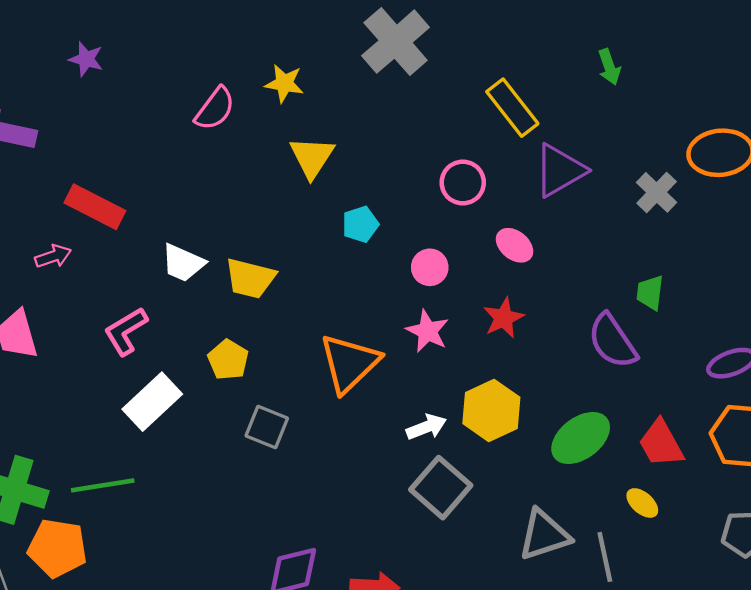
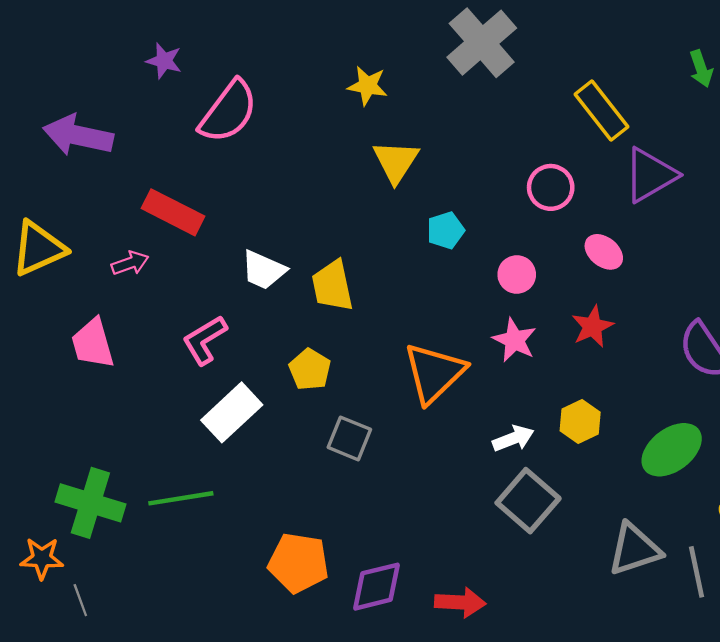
pink semicircle: (215, 109) -> (228, 112), moved, size x1.4
yellow trapezoid: (250, 278) -> (332, 286), turned 64
yellow hexagon: (491, 410) -> (580, 421), size x0.7
orange pentagon: (57, 548) -> (299, 563), moved

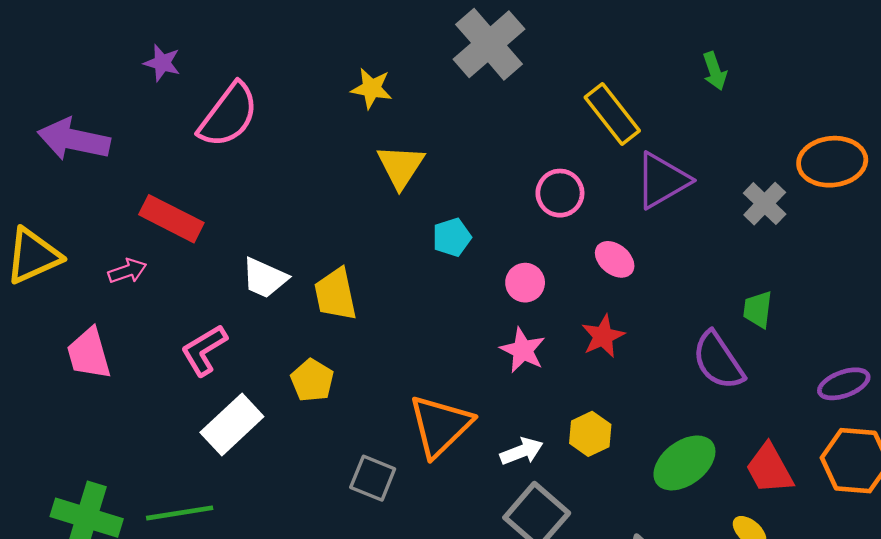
orange triangle: (434, 373) -> (440, 426), moved
gray square: (349, 438) -> (373, 478), moved

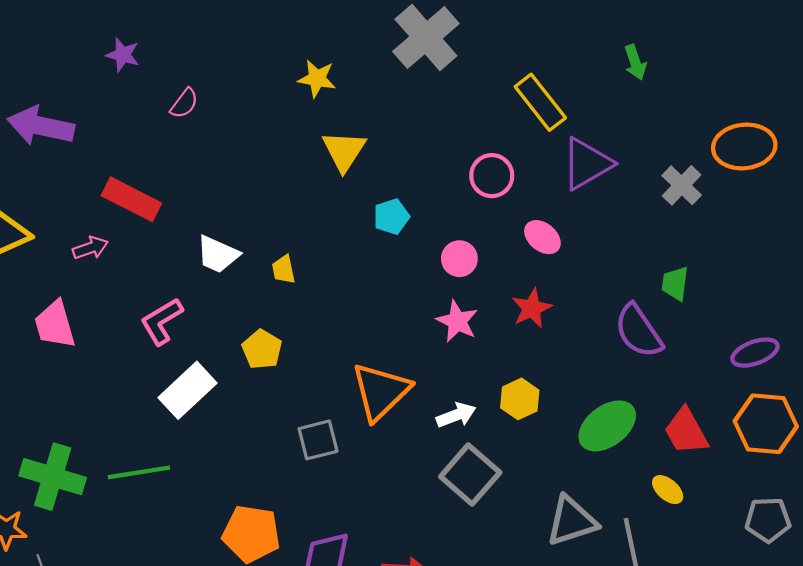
pink semicircle: (228, 115) -> (184, 103), size x0.5
yellow trapezoid: (335, 294) -> (284, 269), size x0.6
gray square: (373, 478) -> (318, 440), turned -36

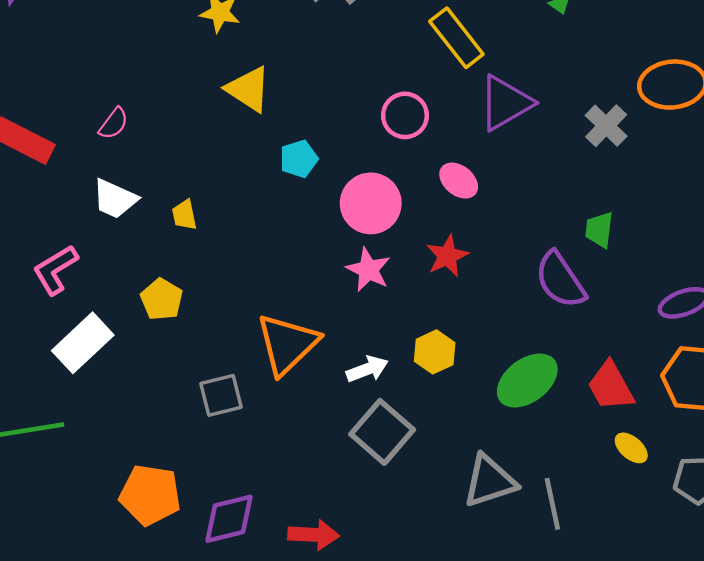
pink semicircle: (184, 103) -> (114, 123), moved
yellow triangle: (344, 151) -> (248, 89), turned -30
pink circle: (459, 259) -> (371, 203), size x1.6
yellow ellipse: (668, 490) -> (631, 448), moved

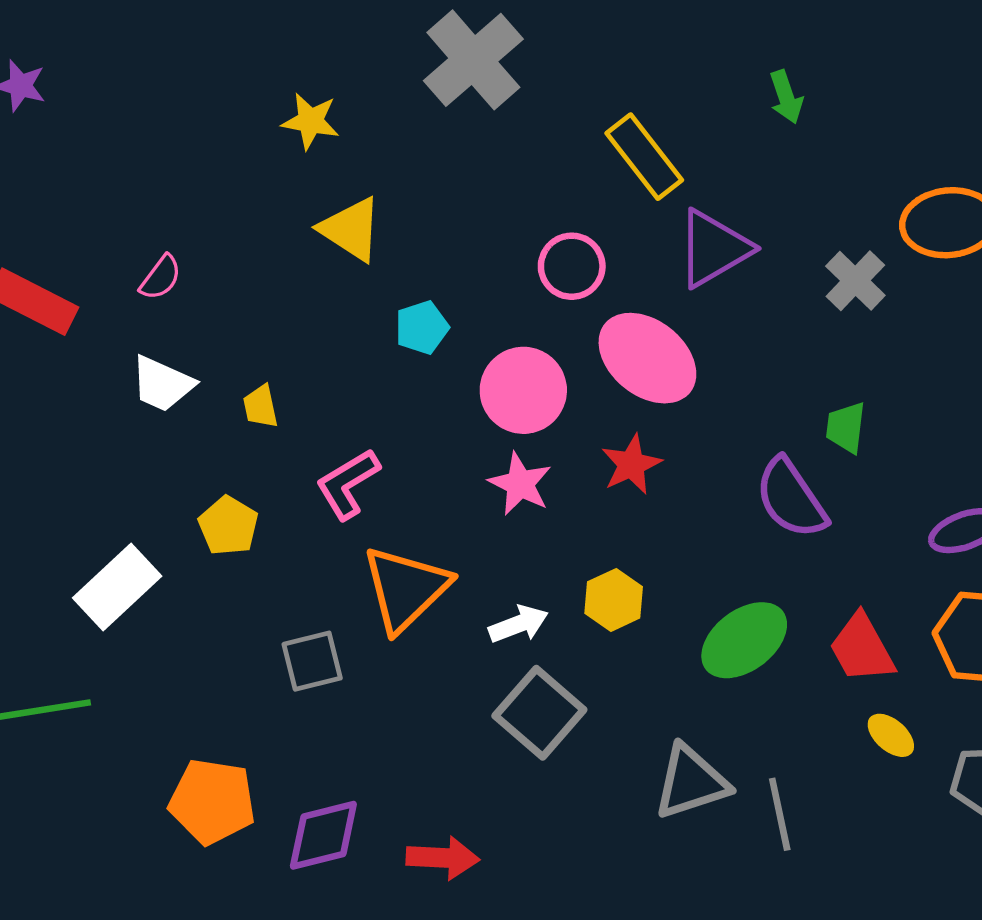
pink ellipse: (459, 181) -> (647, 358), size x1.8
pink L-shape: (55, 270) -> (348, 484), moved

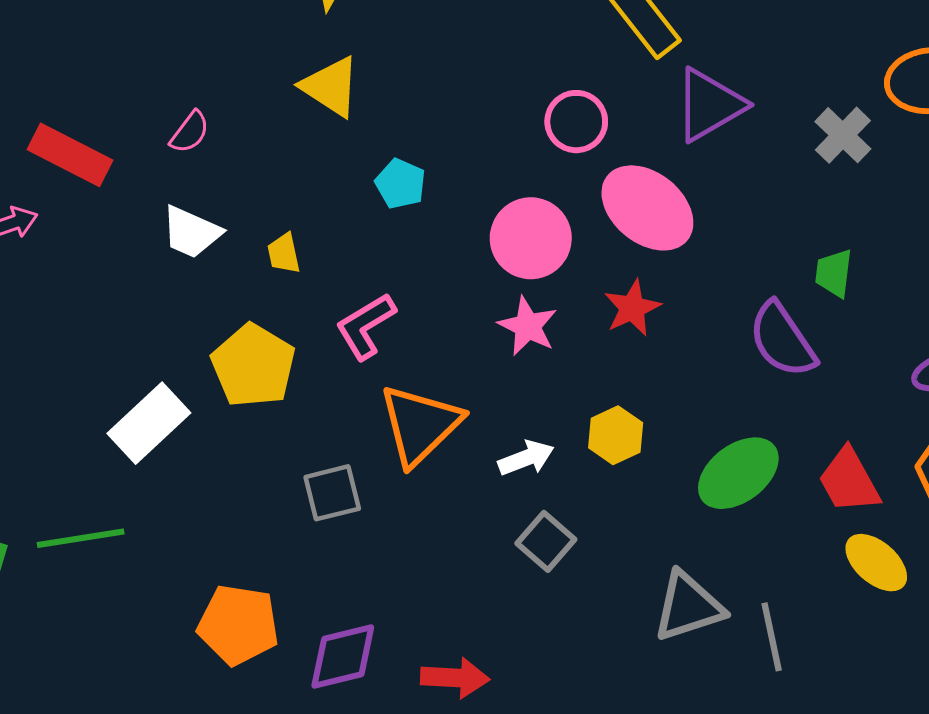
yellow triangle: (351, 229) -> (331, 87), moved
cyan pentagon: (422, 327) -> (400, 184), moved, turned -30
yellow pentagon: (228, 526) -> (253, 366), size x1.5
gray square: (539, 713) -> (546, 541), size x0.7
yellow ellipse: (891, 735) -> (876, 563), size x1.4

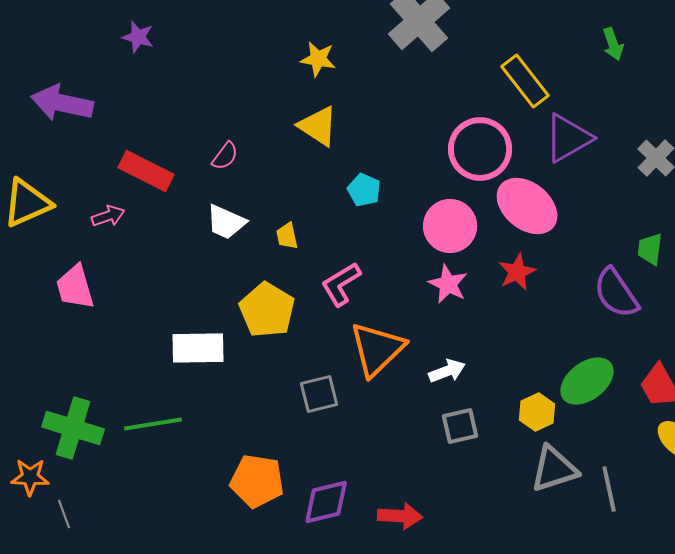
pink circle: (576, 122) -> (480, 149), size x1.5
white rectangle: (149, 423) -> (198, 348), turned 42
yellow hexagon: (616, 435) -> (537, 412), moved
gray square: (546, 541) -> (460, 426), turned 36

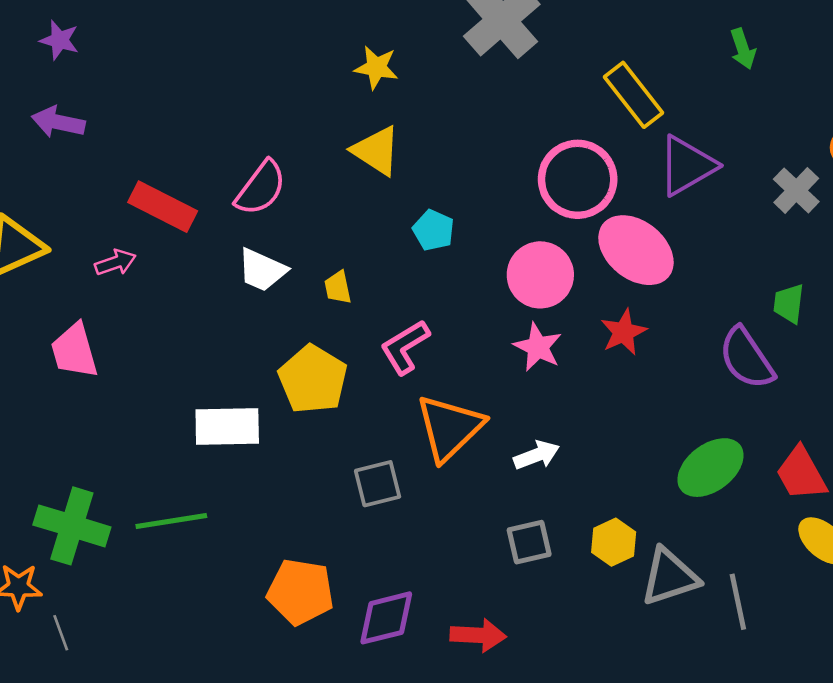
purple star: (138, 37) -> (59, 40), moved
purple arrow: (62, 103) -> (58, 122), size x0.7
pink semicircle: (225, 156) -> (261, 188), size x1.6
yellow hexagon: (537, 412) -> (614, 542), moved
gray square: (460, 426) -> (529, 542), moved

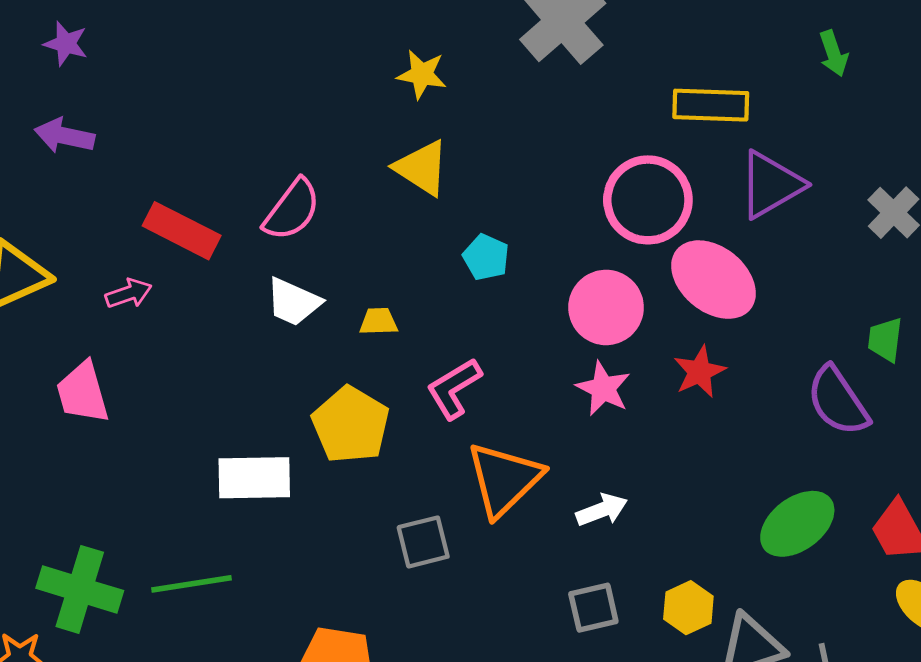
yellow rectangle: (634, 95) -> (711, 105), turned -50
yellow trapezoid: (338, 287) -> (379, 321), turned 100

